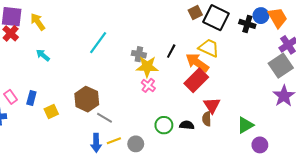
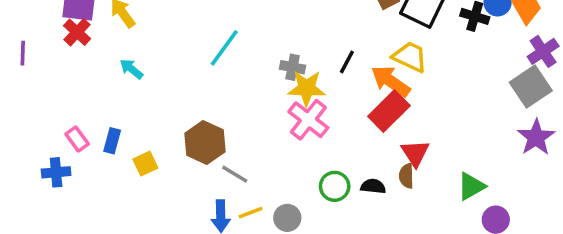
pink cross: (148, 85) -> (308, 120), size x1.6

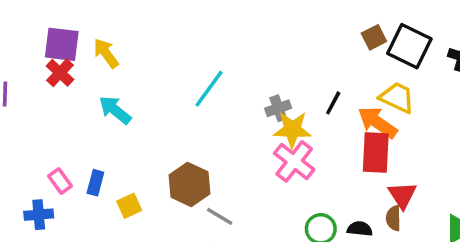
gray cross: (293, 67) -> (278, 108), turned -30
cyan arrow: (131, 69) -> (115, 110), size x1.4
red rectangle: (389, 111) -> (376, 153), turned -42

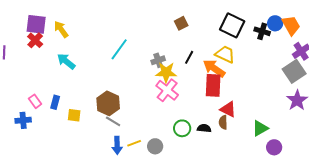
brown square: (374, 37) -> (181, 23), moved
red triangle: (402, 195) -> (228, 109), turned -30
yellow square: (129, 206) -> (74, 115), turned 32
gray line: (220, 216) -> (113, 121), moved

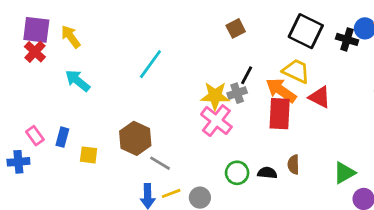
gray cross: (158, 60) -> (237, 93), moved
red triangle: (228, 109) -> (320, 97), moved
gray line: (113, 121) -> (160, 163), moved

